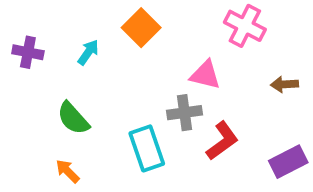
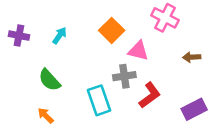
orange square: (141, 28) -> (112, 30), moved

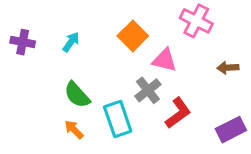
gray cross: (124, 76) -> (148, 90), turned -30
green semicircle: (49, 80) -> (77, 95), moved
orange arrow: (46, 116) -> (74, 130), moved

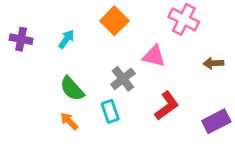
orange square: (133, 36) -> (114, 21), moved
gray cross: (148, 90) -> (123, 79), moved
cyan rectangle: (118, 119) -> (110, 111), size x0.7

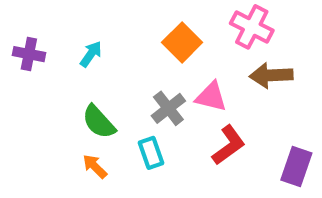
orange square: (114, 21) -> (182, 42), moved
pink triangle: (154, 56) -> (211, 97), moved
brown arrow: (213, 63) -> (271, 75), moved, size x1.5
purple rectangle: (216, 121) -> (296, 166), turned -44

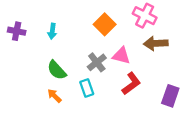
cyan arrow: (91, 54) -> (52, 31), turned 152

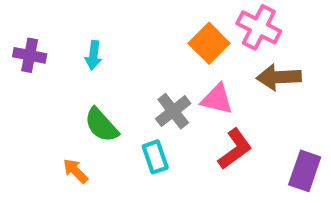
orange square: (105, 24) -> (209, 43), moved
orange arrow: (54, 96) -> (75, 171), moved

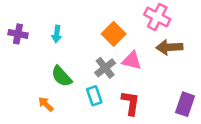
orange square: (209, 43) -> (114, 34), moved
red L-shape: (235, 149) -> (131, 103), moved, turned -45

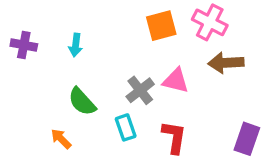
orange square: (114, 34) -> (161, 26), moved, turned 30

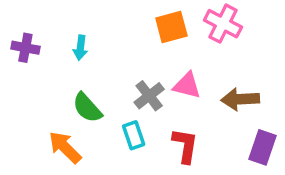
brown arrow: (226, 63) -> (240, 99), moved
orange arrow: (61, 139) -> (65, 147), size x1.5

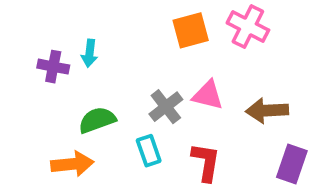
purple cross: (25, 48) -> (53, 67), moved
green semicircle: (87, 108) -> (97, 120), turned 112
orange arrow: (65, 147) -> (72, 164), turned 129

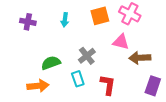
cyan arrow: (89, 53) -> (65, 20), moved
purple cross: (53, 67) -> (28, 22), moved
pink triangle: (208, 95) -> (121, 42), moved

